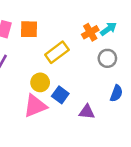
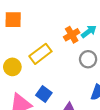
orange square: (29, 29) -> (13, 20), moved
yellow circle: (40, 82) -> (12, 67), moved

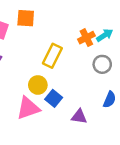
yellow rectangle: (40, 54) -> (52, 56), turned -30
yellow circle: (12, 67) -> (38, 85), moved

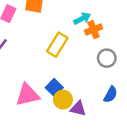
cyan arrow: (105, 35) -> (82, 19), moved
yellow circle: (38, 85) -> (63, 100), moved

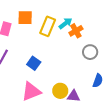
yellow rectangle: (57, 45) -> (48, 26), moved
blue square: (54, 88) -> (34, 63), moved

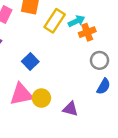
blue semicircle: (98, 81) -> (104, 86), moved
yellow circle: (60, 91) -> (41, 98), moved

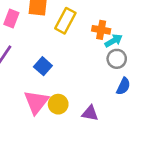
cyan arrow: (76, 21) -> (114, 41), moved
orange cross: (87, 32) -> (101, 30), turned 35
pink triangle: (21, 94) -> (36, 102), turned -35

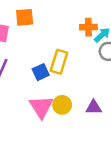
yellow rectangle: (65, 21) -> (59, 62), moved
blue square: (43, 66) -> (41, 72), turned 35

